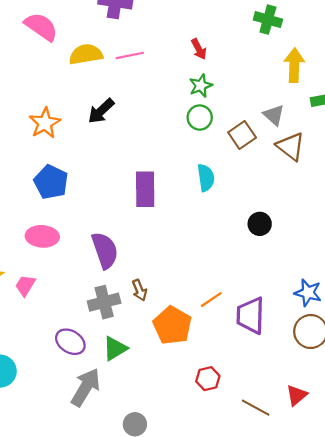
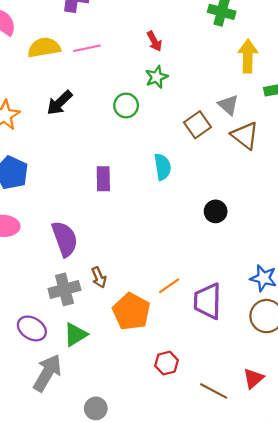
green circle: (200, 118) -> (126, 105), moved
purple rectangle: (145, 189) -> (103, 179), size x0.7

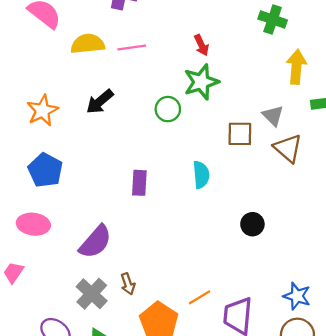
green star: (157, 77) -> (201, 82), size x1.5
brown square: (197, 125) -> (240, 134), turned 32
purple semicircle: (65, 239) -> (95, 242), turned 57
gray cross: (64, 289) -> (92, 294), turned -36

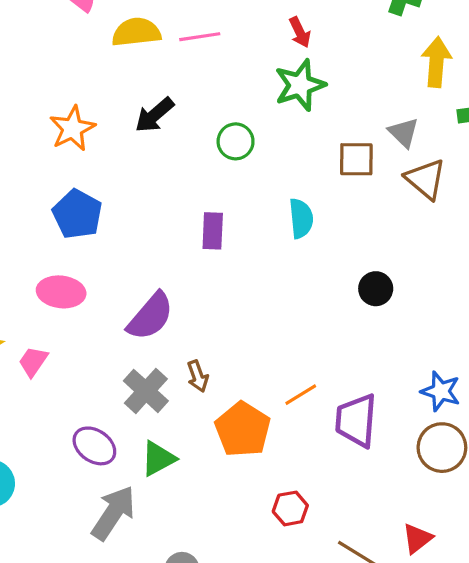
green circle: (168, 109) -> (236, 141), moved

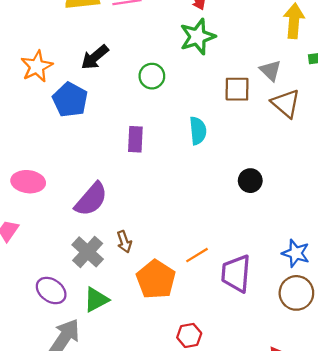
blue pentagon: (77, 214) -> (70, 100), moved

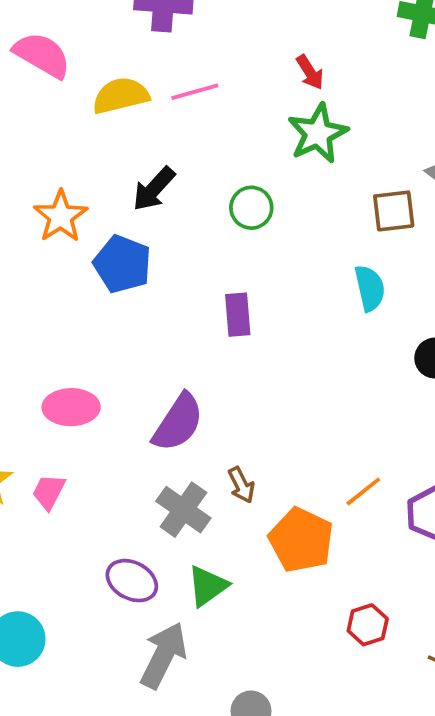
cyan semicircle: (198, 131) -> (370, 288), moved

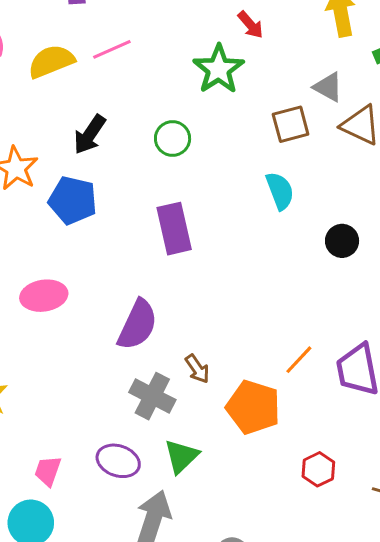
red arrow: (310, 72) -> (251, 25), moved
purple rectangle: (238, 315) -> (174, 229), size x1.4
pink ellipse: (71, 407) -> (44, 296), moved
pink trapezoid: (49, 492) -> (48, 471), moved

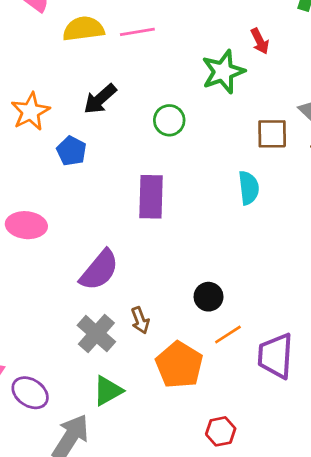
blue pentagon: (73, 200) -> (71, 151), size x0.7
black circle: (342, 241) -> (209, 297), moved
purple ellipse: (118, 461) -> (30, 393), moved

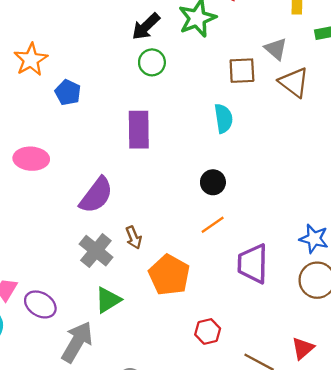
black arrow: (100, 99) -> (146, 26), moved
black circle: (209, 297) -> (213, 182), moved
orange line: (228, 335) -> (213, 225), moved

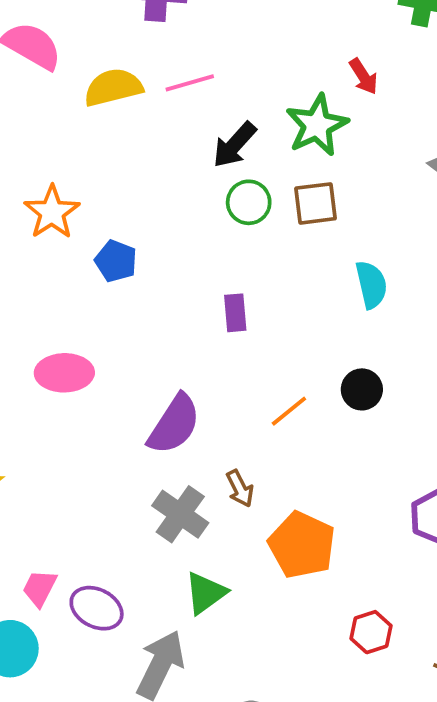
brown square: (242, 71) -> (315, 203), moved
purple rectangle: (139, 130) -> (235, 313), size x0.6
orange line: (213, 225) -> (289, 411), moved

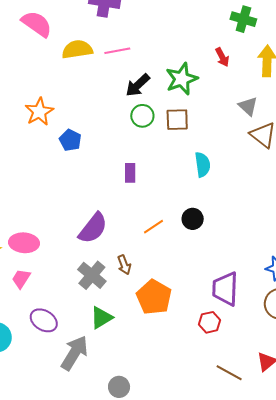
red arrow: (364, 76) -> (222, 57), moved
pink ellipse: (64, 373) -> (24, 243), moved
pink trapezoid: (40, 588) -> (21, 279), moved
red hexagon: (371, 632) -> (210, 322), moved

